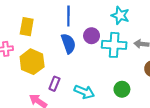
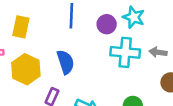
purple circle: (92, 36) -> (107, 24), moved
blue semicircle: (68, 43) -> (66, 62), moved

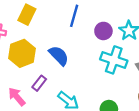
blue semicircle: (66, 62) -> (59, 56), turned -40

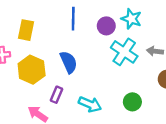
blue semicircle: (59, 56) -> (69, 62), turned 35
cyan cross: (114, 60) -> (124, 52), turned 30

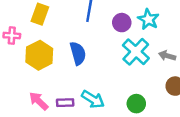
purple rectangle: (56, 95) -> (65, 103), moved, turned 56

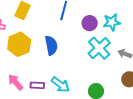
cyan star: (148, 19) -> (112, 22), turned 30

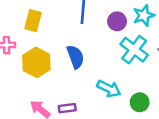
cyan arrow: (60, 85) -> (109, 89), moved

